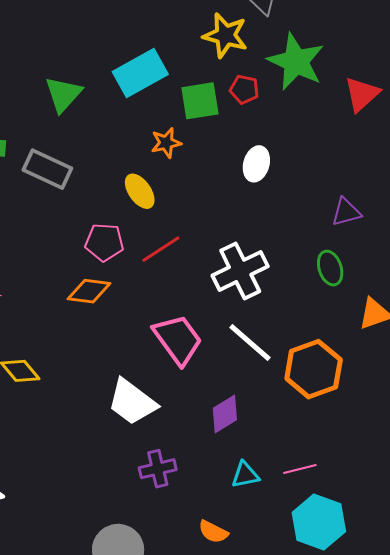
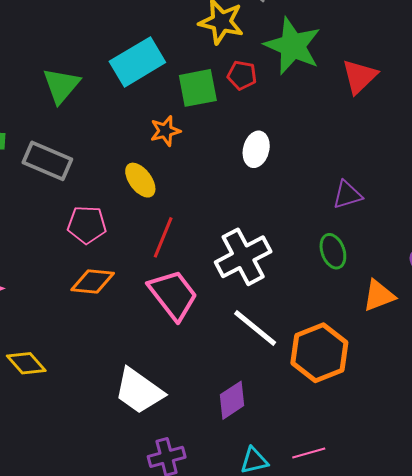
pink pentagon: (104, 242) -> (87, 225), moved
red line: (161, 249) -> (163, 237), turned -33
pink trapezoid: (178, 339) -> (173, 295), moved

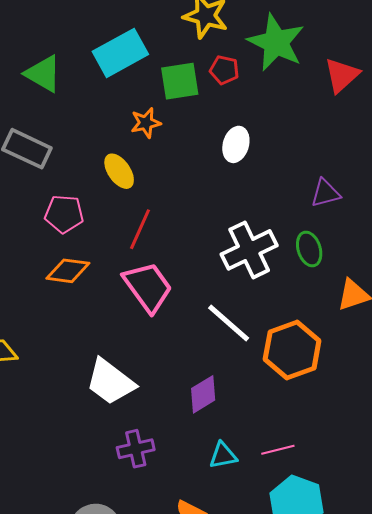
green triangle: (61, 85) -> (43, 74), turned -42
white cross: (243, 257) -> (249, 250), moved

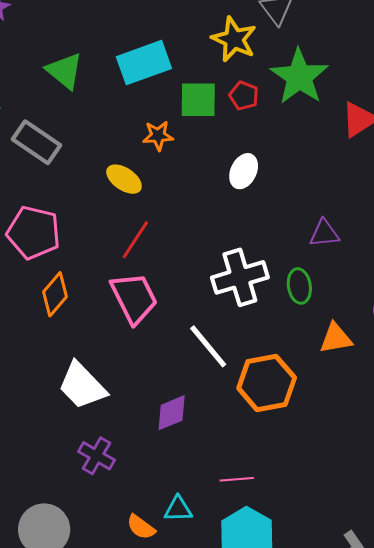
yellow ellipse: (119, 171) -> (124, 179), turned -30
pink pentagon: (64, 214) -> (34, 232), moved, size x1.4
orange diamond: (68, 271) -> (55, 294), moved, turned -66
purple cross: (136, 449) -> (97, 456), turned 33
cyan triangle: (223, 455) -> (178, 509), moved

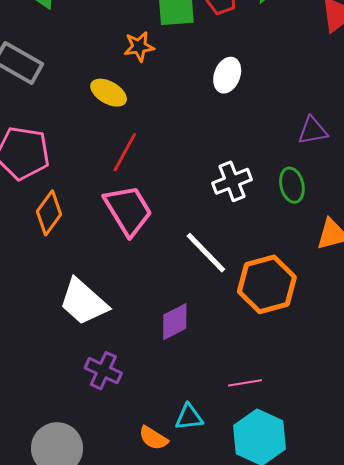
white cross: (240, 277) -> (232, 181), size x0.7

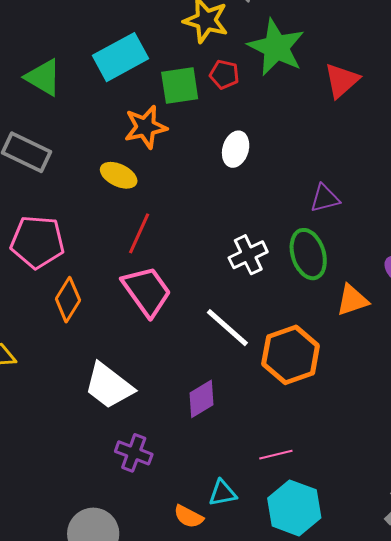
orange star: (139, 46) -> (146, 127), size x1.4
green ellipse: (292, 185) -> (308, 254), size x1.4

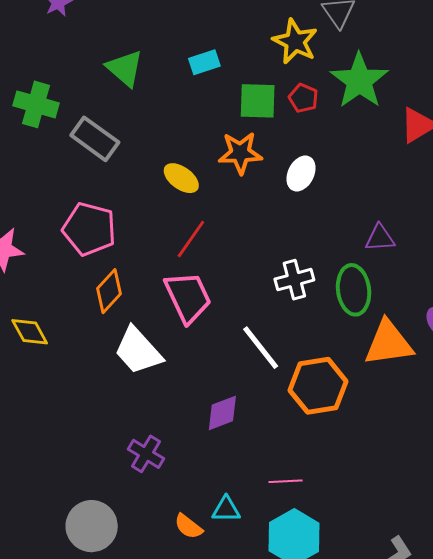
cyan rectangle: (120, 57) -> (204, 62), size x0.6
orange star: (146, 127) -> (240, 153), moved
orange triangle: (352, 300) -> (389, 343), size x1.5
white trapezoid: (109, 386) -> (138, 351), moved

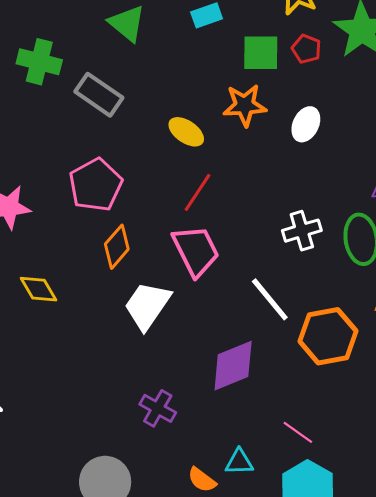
pink pentagon: (89, 229) -> (96, 185), turned 30
white trapezoid: (138, 351) -> (147, 306), turned 78
purple diamond: (222, 413) -> (233, 366), size x1.4
pink line: (286, 481) -> (298, 432), turned 40

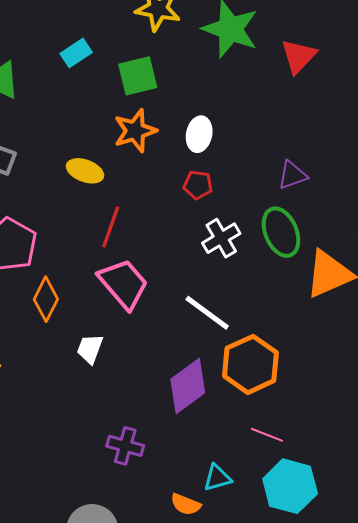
red pentagon: (306, 49) -> (198, 185), moved
white trapezoid: (147, 306) -> (90, 349), size x0.6
orange hexagon: (328, 336) -> (250, 364), moved

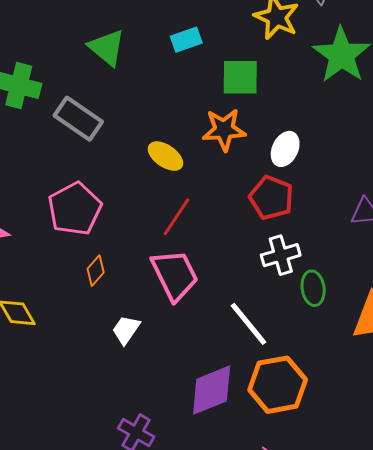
red pentagon: (198, 185) -> (271, 198), size x1.5
green ellipse: (281, 232) -> (313, 288), moved, size x0.7
orange diamond: (46, 299) -> (96, 271), size x0.7

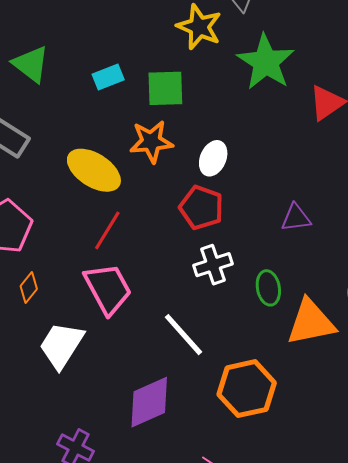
cyan rectangle: (186, 40) -> (108, 77), moved
yellow ellipse: (166, 156) -> (94, 170), size x1.5
green ellipse: (313, 288) -> (268, 288), moved
white trapezoid: (126, 330) -> (61, 345), size x1.6
orange hexagon: (278, 385) -> (247, 389), moved

